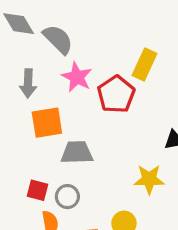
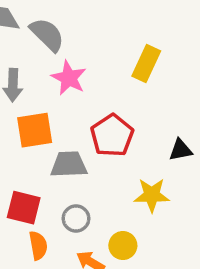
red pentagon: (116, 94) -> (112, 136), moved
red square: (38, 190) -> (24, 208), size x1.4
gray circle: (67, 197) -> (76, 218), moved

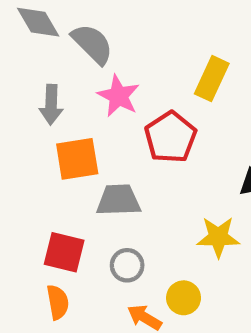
red pentagon: (112, 136) -> (171, 137), moved
orange semicircle: (38, 246) -> (58, 302), moved

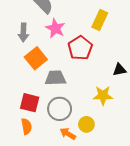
orange square: (77, 159) -> (36, 58), turned -30
gray circle: (127, 265) -> (60, 109), size x1.5

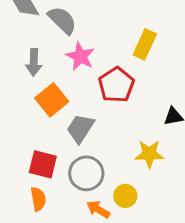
gray trapezoid: (55, 78) -> (80, 128), turned -55

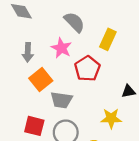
gray semicircle: (62, 20) -> (74, 22), moved
gray trapezoid: (80, 128) -> (61, 100), turned -115

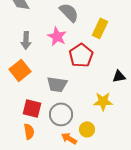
orange square: (41, 79) -> (20, 70), moved

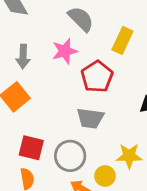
pink star: (57, 36) -> (65, 51), turned 30
gray trapezoid: (57, 84) -> (90, 118), moved
yellow star: (103, 101) -> (129, 156), moved

